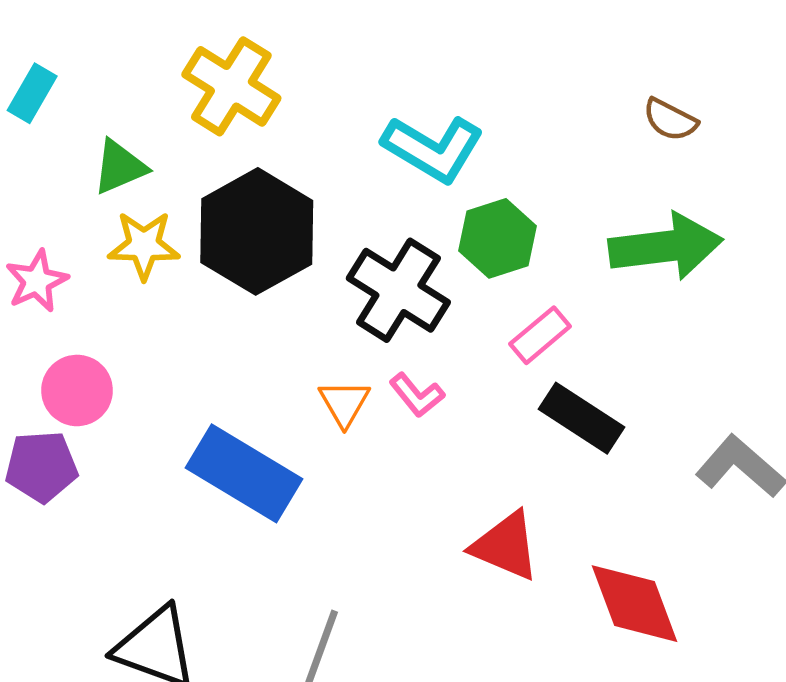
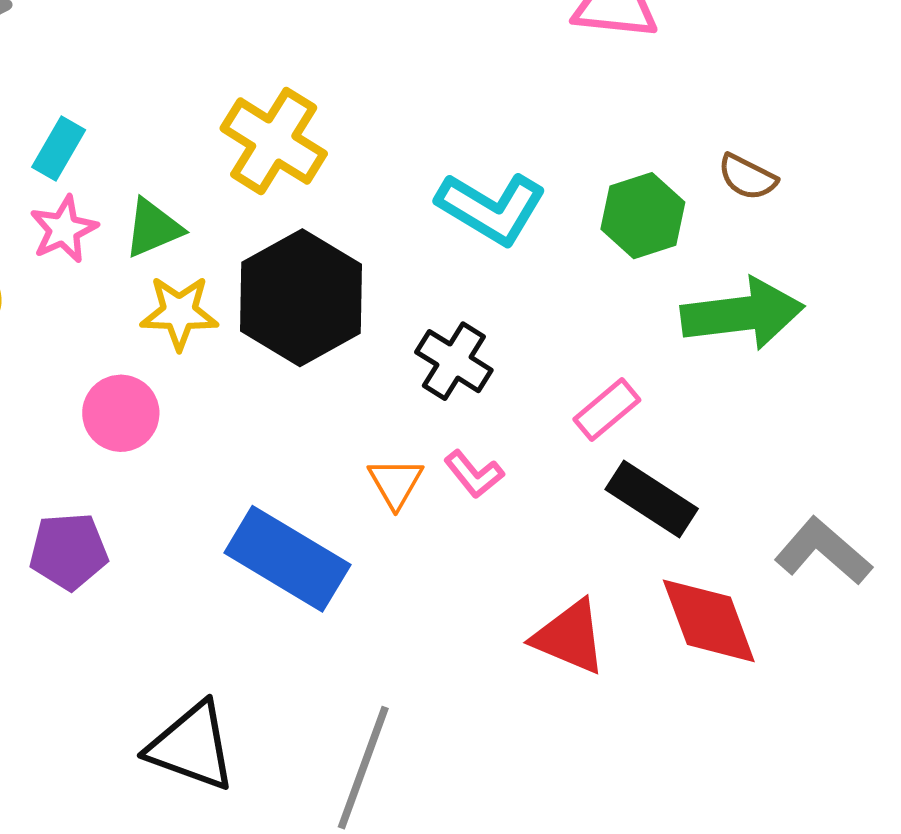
green hexagon: (497, 238) -> (643, 216), moved
pink star: (37, 281) -> (64, 229), moved
black cross: (398, 290) -> (454, 361), size x0.7
pink circle: (77, 390) -> (121, 413), moved
red diamond: (635, 604) -> (709, 621), moved

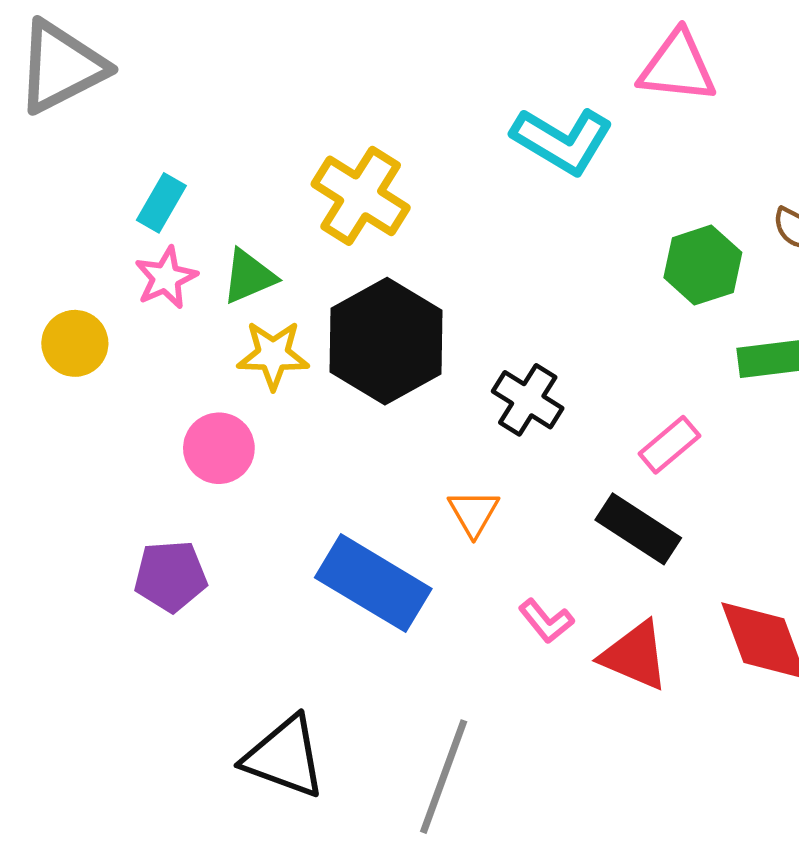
cyan L-shape: (491, 208) -> (562, 141), moved
pink L-shape: (474, 474) -> (546, 621), moved
black rectangle: (652, 499) -> (638, 529), moved

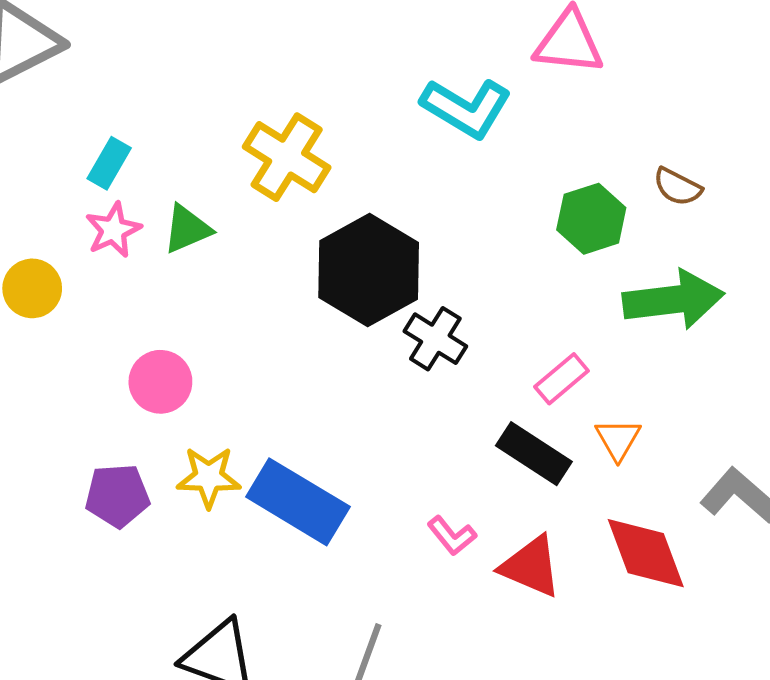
black hexagon: (386, 341) -> (369, 270), moved
yellow star: (273, 355) -> (209, 477), moved
orange triangle: (474, 513) -> (618, 439), moved

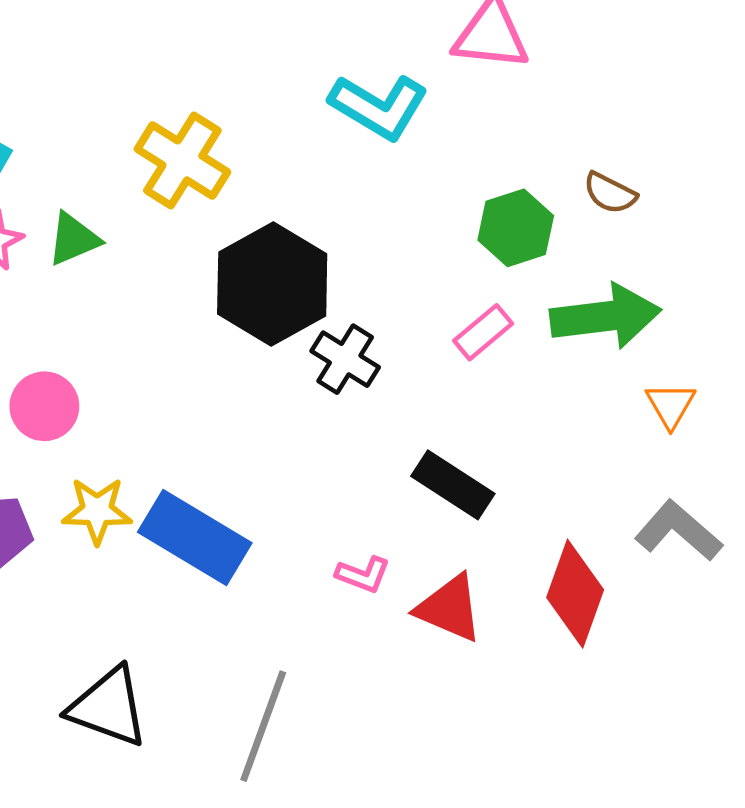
pink rectangle: (562, 379) -> (483, 332), moved
orange triangle: (618, 439) -> (671, 405), moved
pink L-shape: (452, 536) -> (363, 575), turned -30
red diamond: (646, 553) -> (575, 594), turned 40

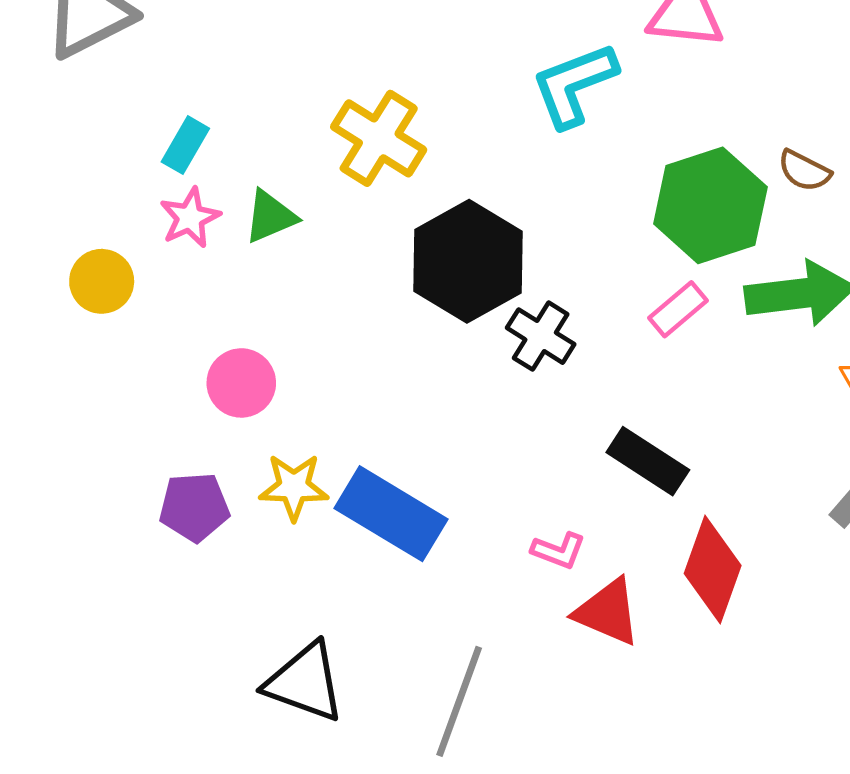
cyan L-shape: (379, 107) -> (574, 85), turned 128
green hexagon: (516, 228) -> (710, 205), size x1.5
red diamond: (575, 594) -> (713, 570), moved
red triangle: (449, 608) -> (608, 612), moved

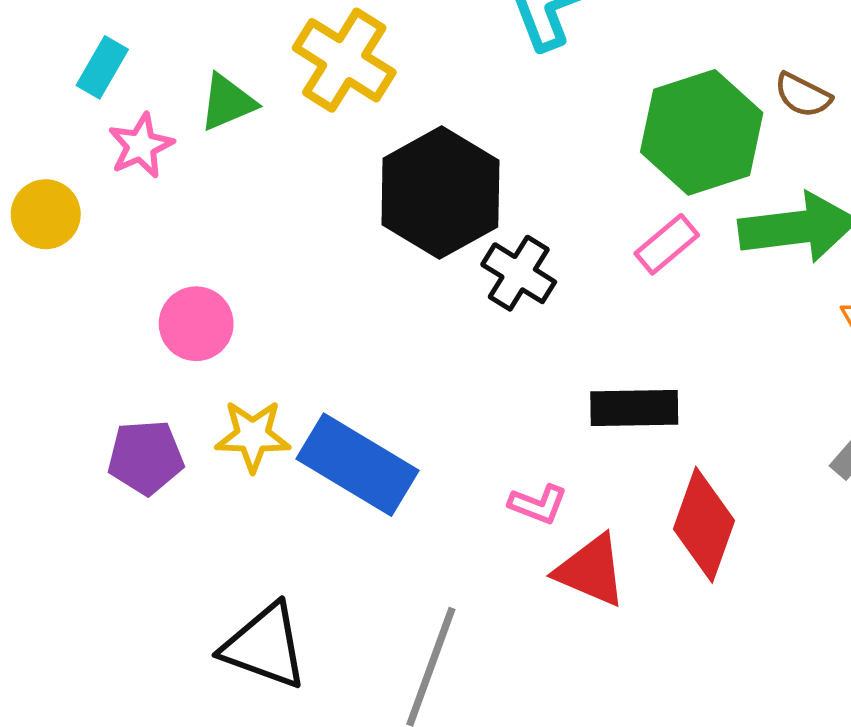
cyan rectangle: (185, 145) -> (102, 67), moved
green triangle: (270, 217) -> (227, 102), moved
black rectangle: (648, 461) -> (634, 408), turned -34

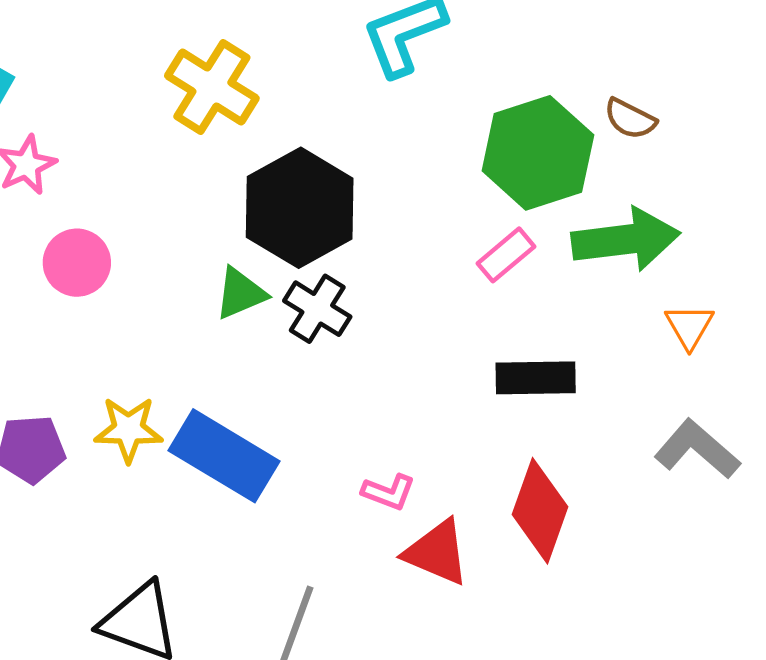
green triangle: (227, 102) -> (240, 293), moved
black cross: (519, 273) -> (317, 309), moved
pink circle: (196, 324) -> (77, 263), moved
black rectangle: (634, 408) -> (536, 378), moved

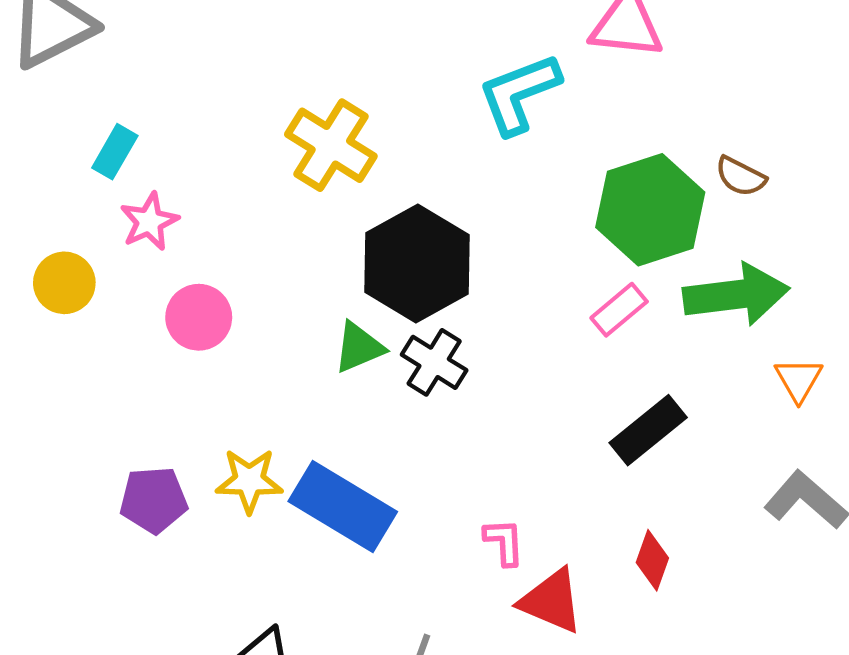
black rectangle: (536, 378) -> (648, 430), turned -38
pink L-shape: (389, 492) -> (504, 542), turned -114
red diamond: (540, 511) -> (652, 560), size x0.6

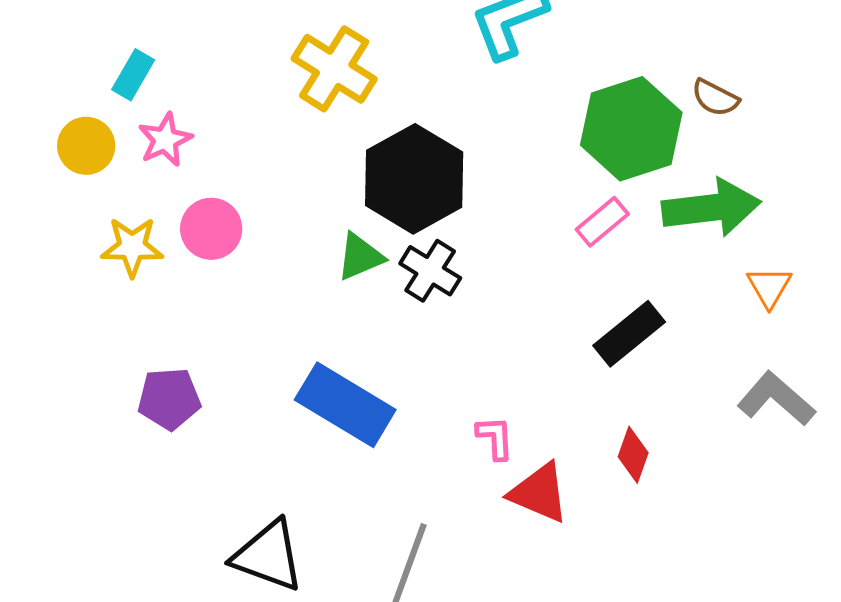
yellow circle: (64, 283) -> (86, 146), moved
yellow star: (249, 481) -> (132, 247), moved

